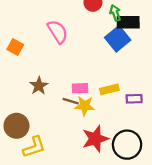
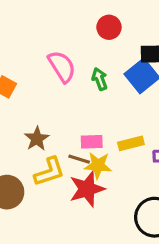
green arrow: (115, 13) -> (100, 79), moved
red star: (95, 139) -> (87, 189), moved
yellow L-shape: (34, 147) -> (49, 172), moved

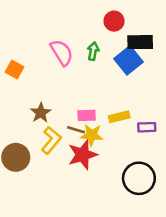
red circle: (109, 27) -> (114, 21), moved
green arrow: (100, 79) -> (93, 51), moved, turned 30
yellow L-shape: (49, 172) -> (51, 140), turned -32

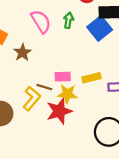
brown star: (41, 113) -> (22, 53), moved
brown line: (76, 130) -> (44, 87), moved

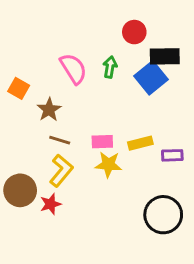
brown line: (44, 87) -> (60, 140), moved
red star: (59, 111) -> (51, 204), moved, size x0.6

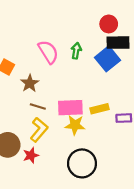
red circle: (134, 32) -> (109, 24), moved
pink rectangle: (102, 142) -> (70, 108), size x1.5
black circle: (163, 215) -> (82, 163), moved

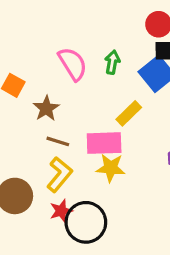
yellow rectangle: (99, 109) -> (129, 113), moved, turned -30
red star: (31, 155) -> (61, 211), moved
black circle: (82, 163) -> (86, 222), moved

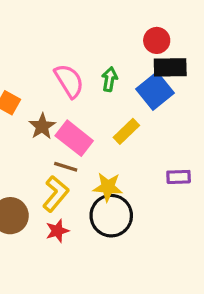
brown line: (58, 141) -> (66, 167), moved
pink rectangle: (104, 143) -> (74, 138), moved, turned 40
black circle: (86, 222) -> (111, 216), moved

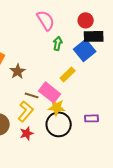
pink semicircle: (69, 81) -> (46, 20), moved
pink rectangle: (74, 138) -> (50, 92), moved
purple rectangle: (179, 177) -> (92, 118), moved

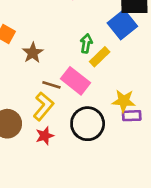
green arrow: (58, 43) -> (86, 43), moved
yellow star: (57, 107) -> (124, 101), moved

